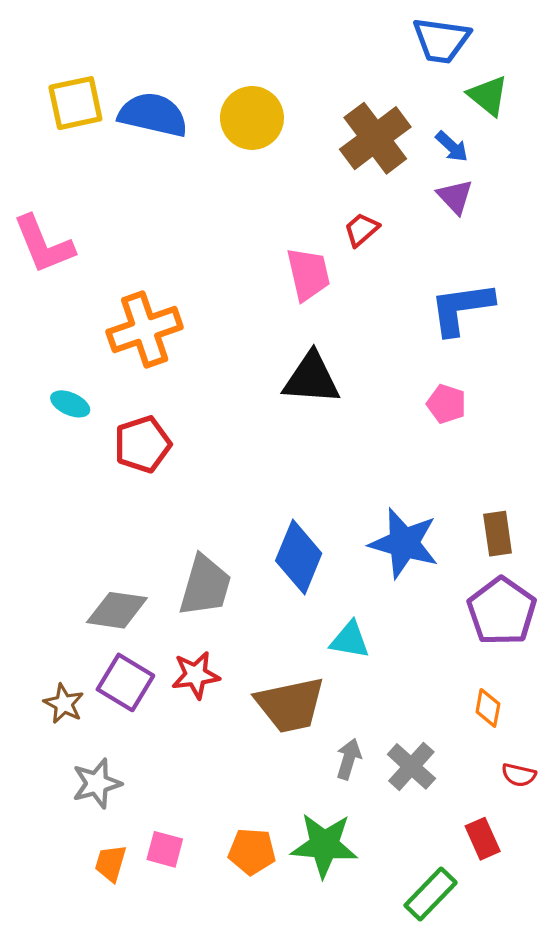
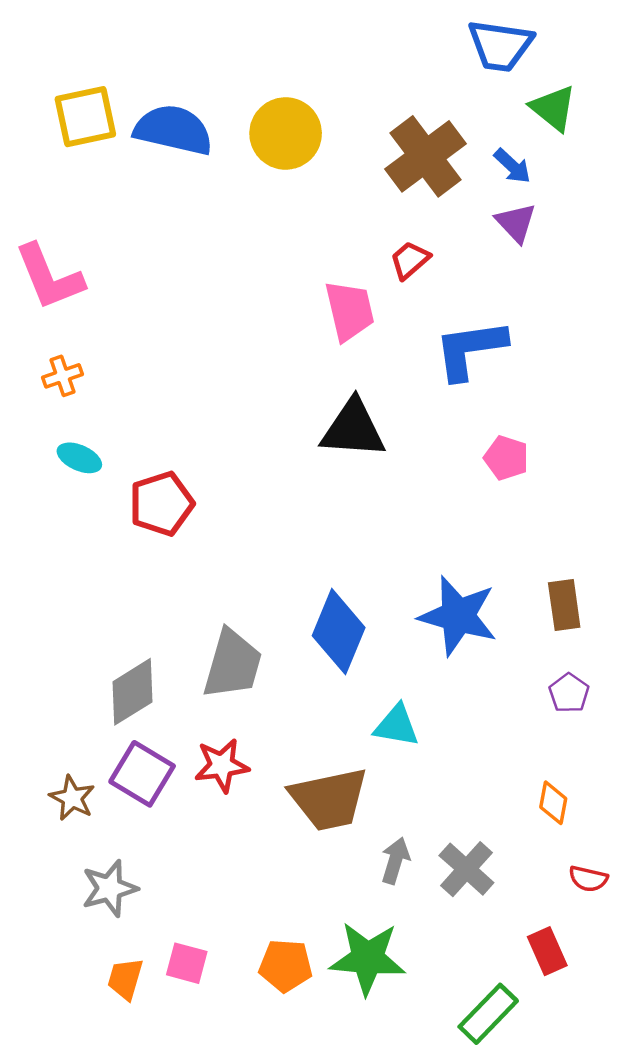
blue L-shape: (461, 308) -> (470, 349), moved
orange cross: (145, 329) -> (62, 376), moved, size x0.5
gray diamond: (117, 610) -> (132, 692), turned -40
purple pentagon: (502, 611) -> (569, 693), size x0.5

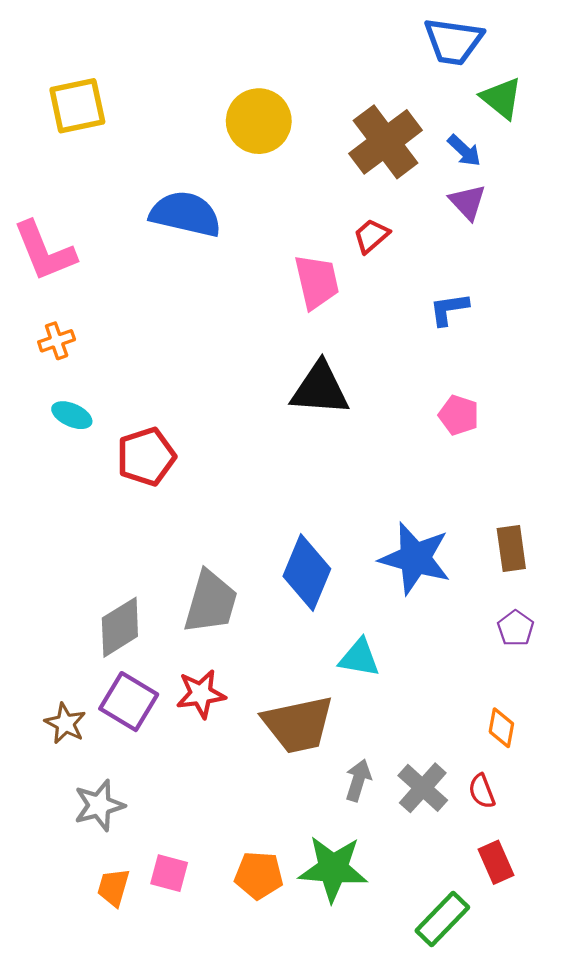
blue semicircle: (173, 130) -> (186, 214), moved
blue L-shape: (470, 349) -> (449, 309), moved, size x0.6
red semicircle: (588, 879) -> (482, 791), moved, turned 56

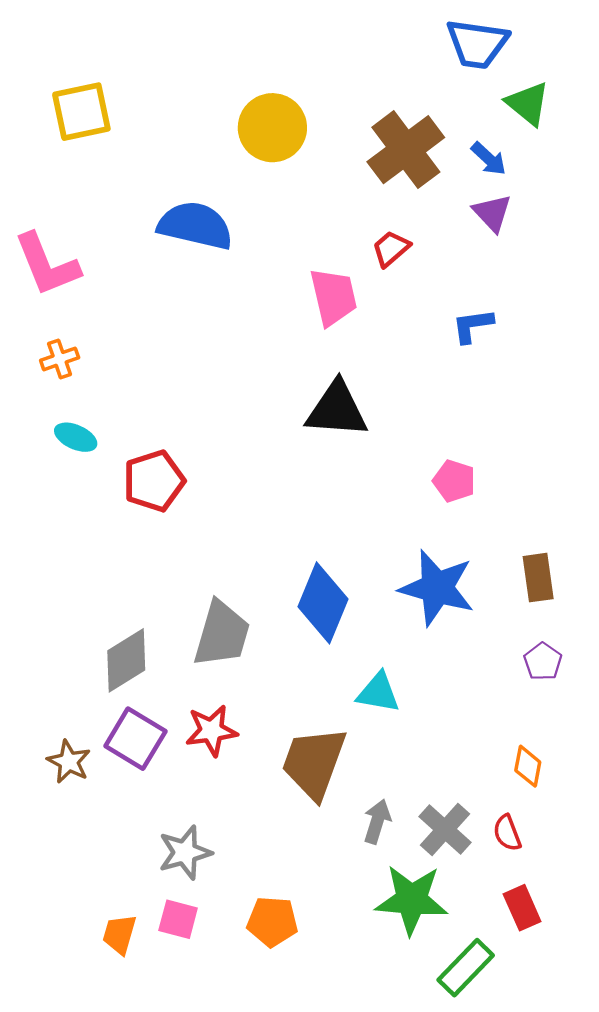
pink pentagon: (459, 415) -> (454, 481), moved
brown trapezoid: (298, 724) -> (314, 763), turned 122
gray star: (99, 805) -> (185, 853), moved
green star: (333, 869) -> (412, 900), moved

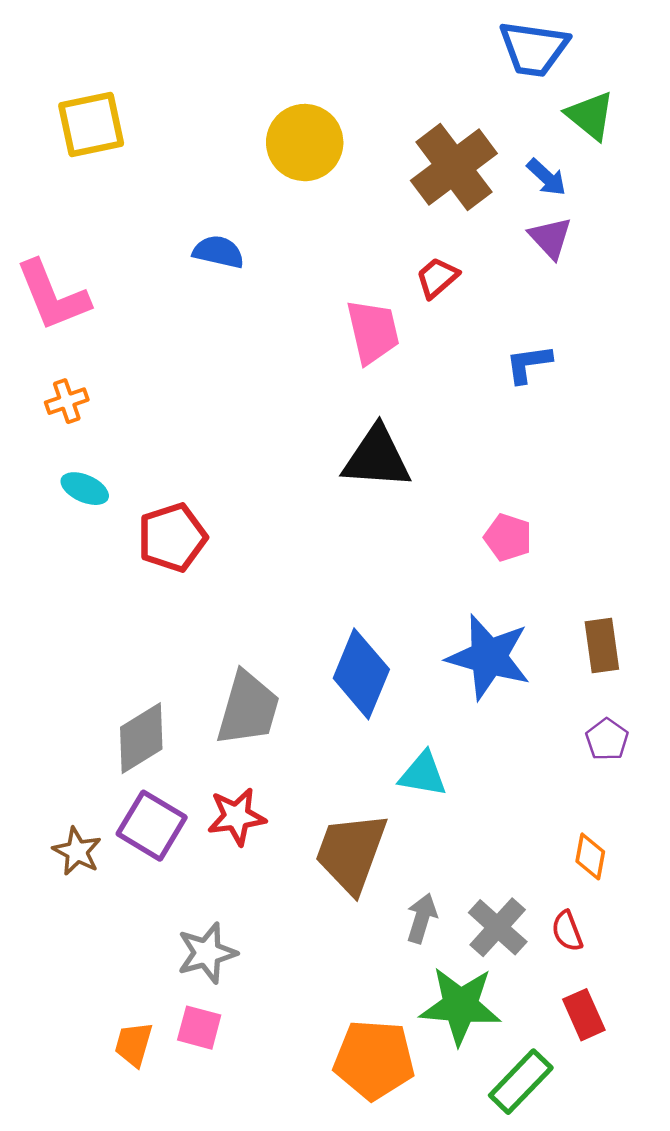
blue semicircle: (195, 225) -> (219, 252), size x0.6
orange pentagon: (272, 922) -> (374, 1060), moved, size x1.4

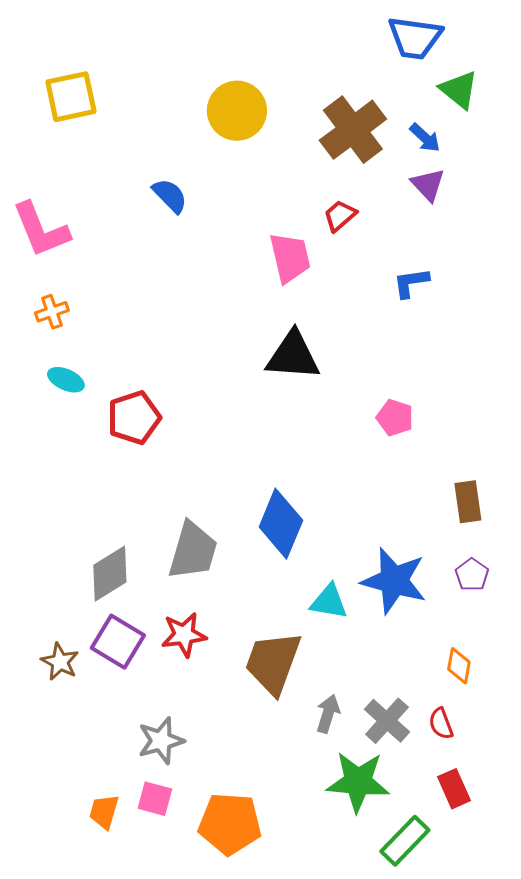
blue semicircle: (219, 252) -> (170, 196), turned 33
blue star: (489, 657) -> (394, 581), moved
orange pentagon: (374, 1060) -> (230, 824), moved

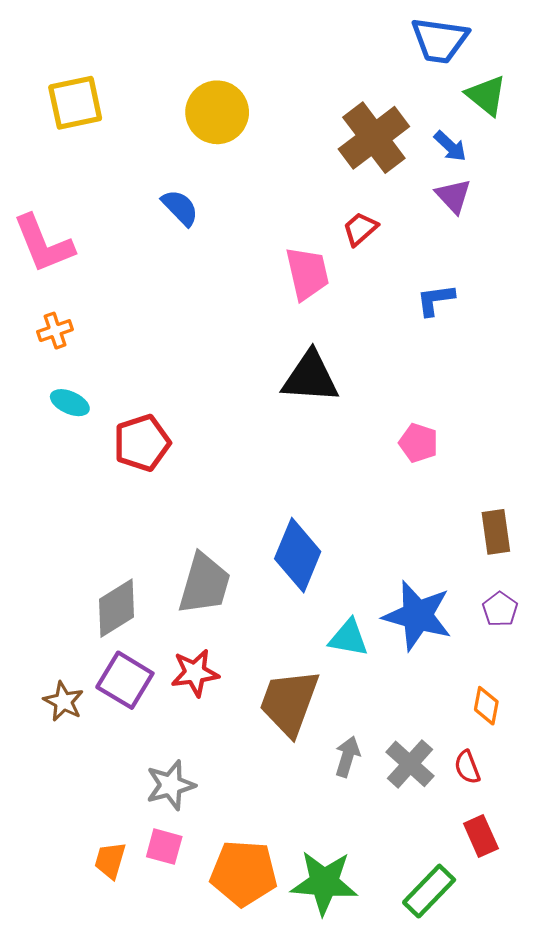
yellow circle: (237, 111) -> (217, 112), moved
green star: (358, 782) -> (324, 883), moved

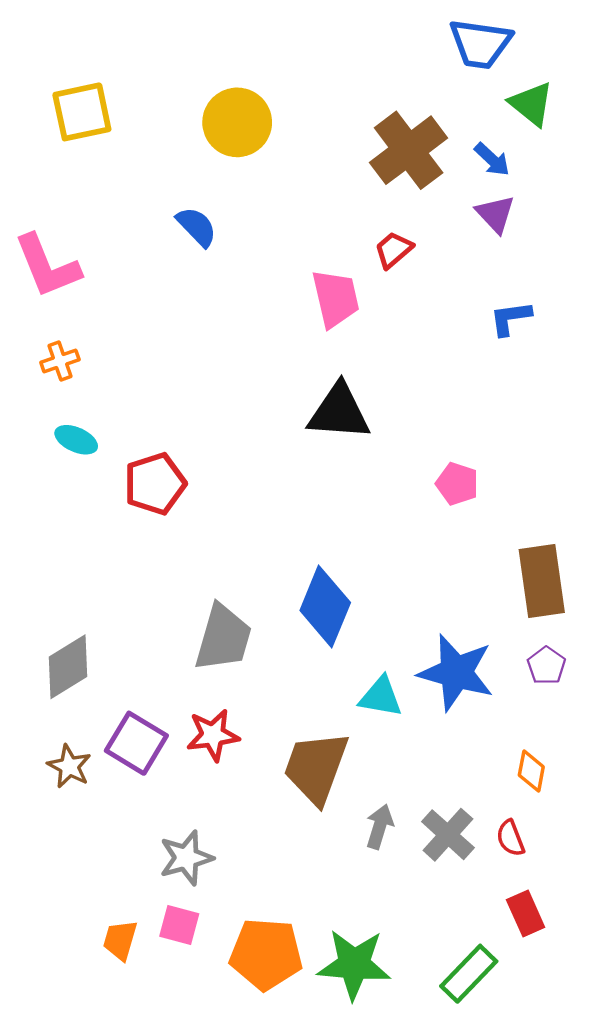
blue L-shape: (435, 300) -> (510, 318), moved
brown rectangle: (496, 532) -> (542, 581), size x1.5
gray diamond: (116, 608) -> (68, 667), moved

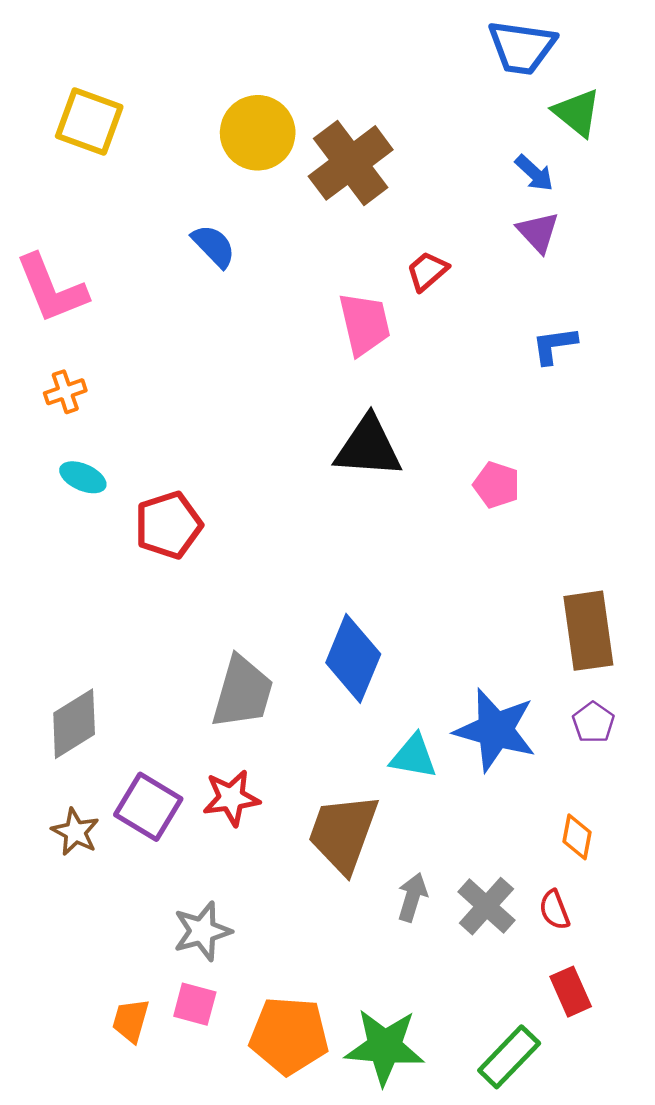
yellow square: (82, 112) -> (89, 121), turned 32
brown cross: (409, 150) -> (351, 163), moved
pink pentagon: (457, 484) -> (497, 485), moved

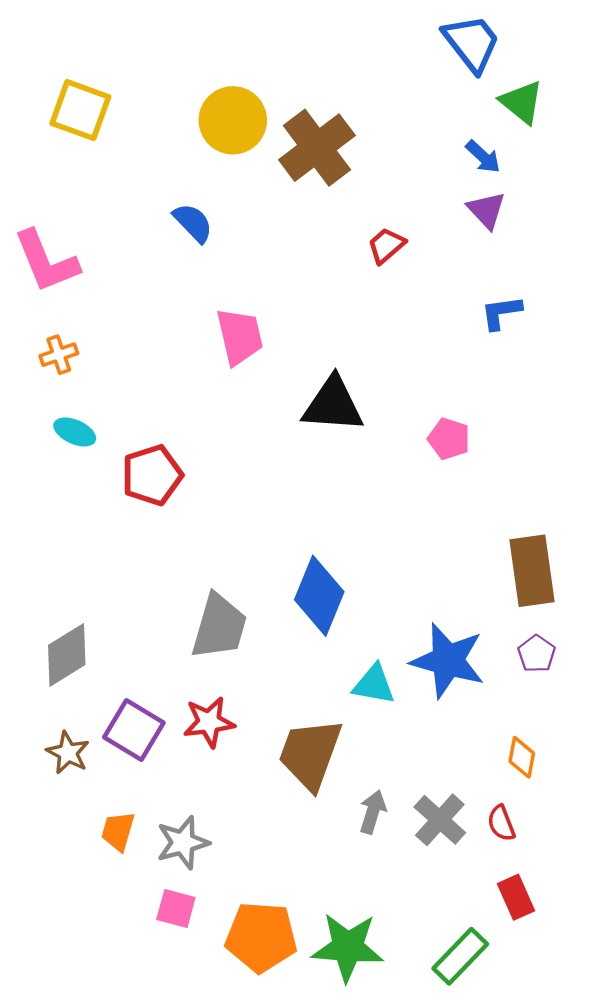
blue trapezoid: (522, 47) -> (472, 43), turned -136
pink trapezoid: (365, 324) -> (240, 336), moved
orange trapezoid: (131, 1020) -> (118, 831), moved

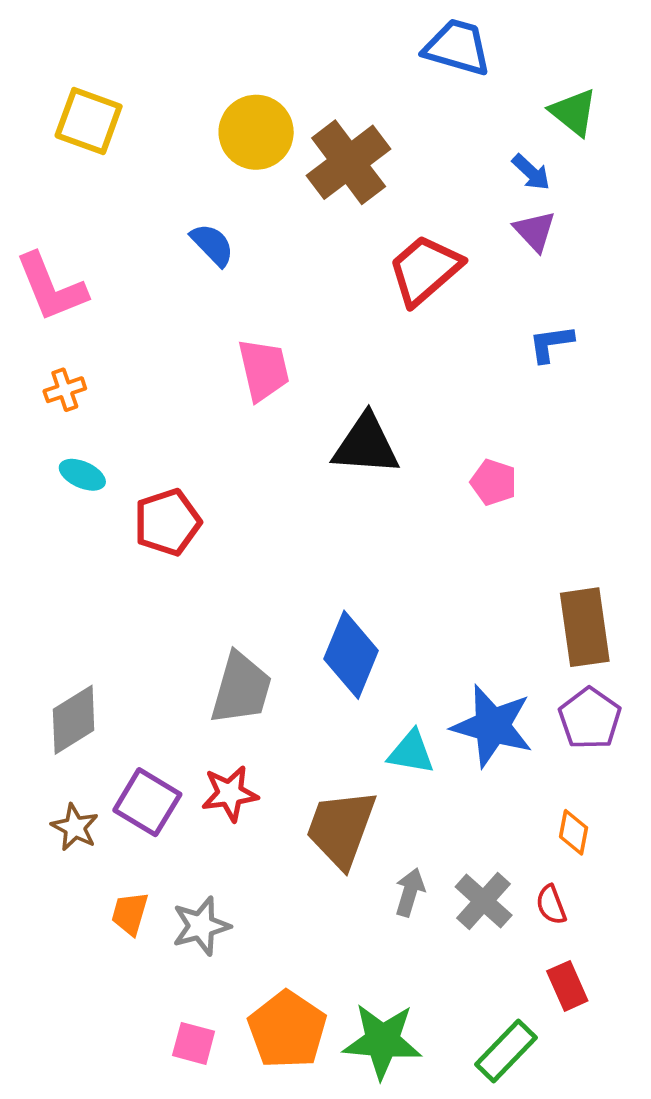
blue trapezoid: (472, 43) -> (457, 47), moved, turned -36
red trapezoid: (386, 245) -> (425, 270), size x1.8
purple pentagon: (536, 654) -> (590, 718), size x1.5
pink square: (176, 909) -> (194, 1043), moved
orange pentagon: (261, 937) -> (287, 1030), turned 30

